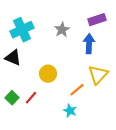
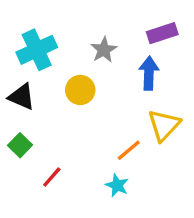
yellow circle: (48, 74) -> (80, 90), moved
green square: (12, 98) -> (20, 145), moved
red line: (31, 98) -> (52, 177), moved

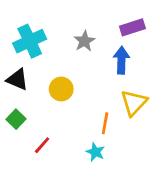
yellow circle: (80, 90) -> (61, 89), moved
orange line: (129, 150) -> (105, 123), turned -40

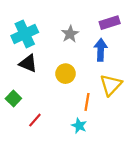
black triangle: (17, 79) -> (28, 63), moved
yellow circle: (61, 89) -> (66, 74), moved

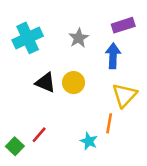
black triangle: (28, 63) -> (45, 83), moved
green square: (13, 99) -> (15, 146), moved
orange line: (87, 102) -> (109, 123), moved

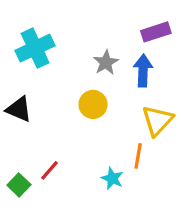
gray star: (79, 38) -> (106, 63), moved
black triangle: (45, 83) -> (19, 109), moved

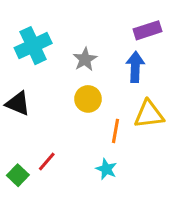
gray star: (106, 63) -> (85, 59), moved
yellow triangle: (157, 121) -> (149, 114), turned 40
orange line: (138, 156) -> (115, 131), moved

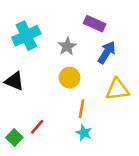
purple rectangle: (147, 30) -> (95, 24), moved, turned 42
blue arrow: (135, 67) -> (107, 52), turned 30
orange line: (115, 131) -> (81, 109), moved

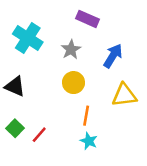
purple rectangle: (95, 24) -> (87, 19), moved
cyan cross: (26, 36) -> (28, 38), turned -32
green square: (14, 138) -> (15, 128), moved

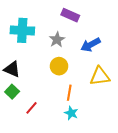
cyan cross: (28, 38) -> (22, 30), turned -30
blue arrow: (113, 56) -> (91, 45), turned -150
green square: (15, 128) -> (12, 92), moved

